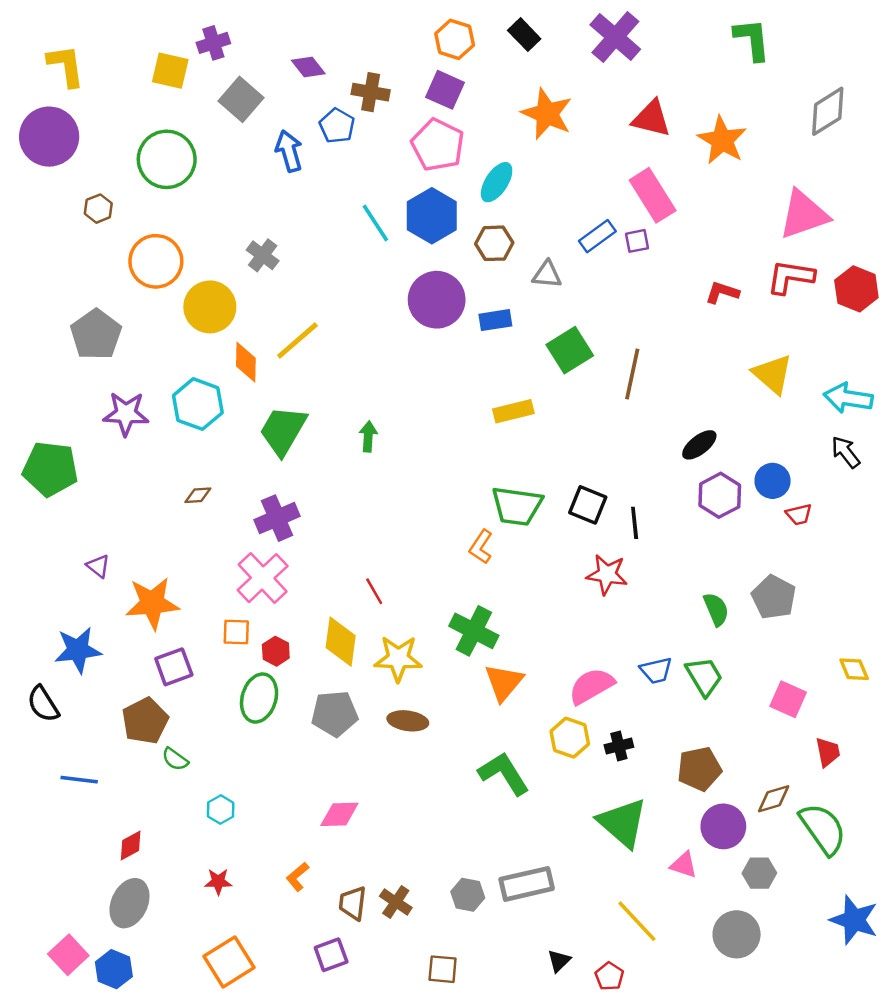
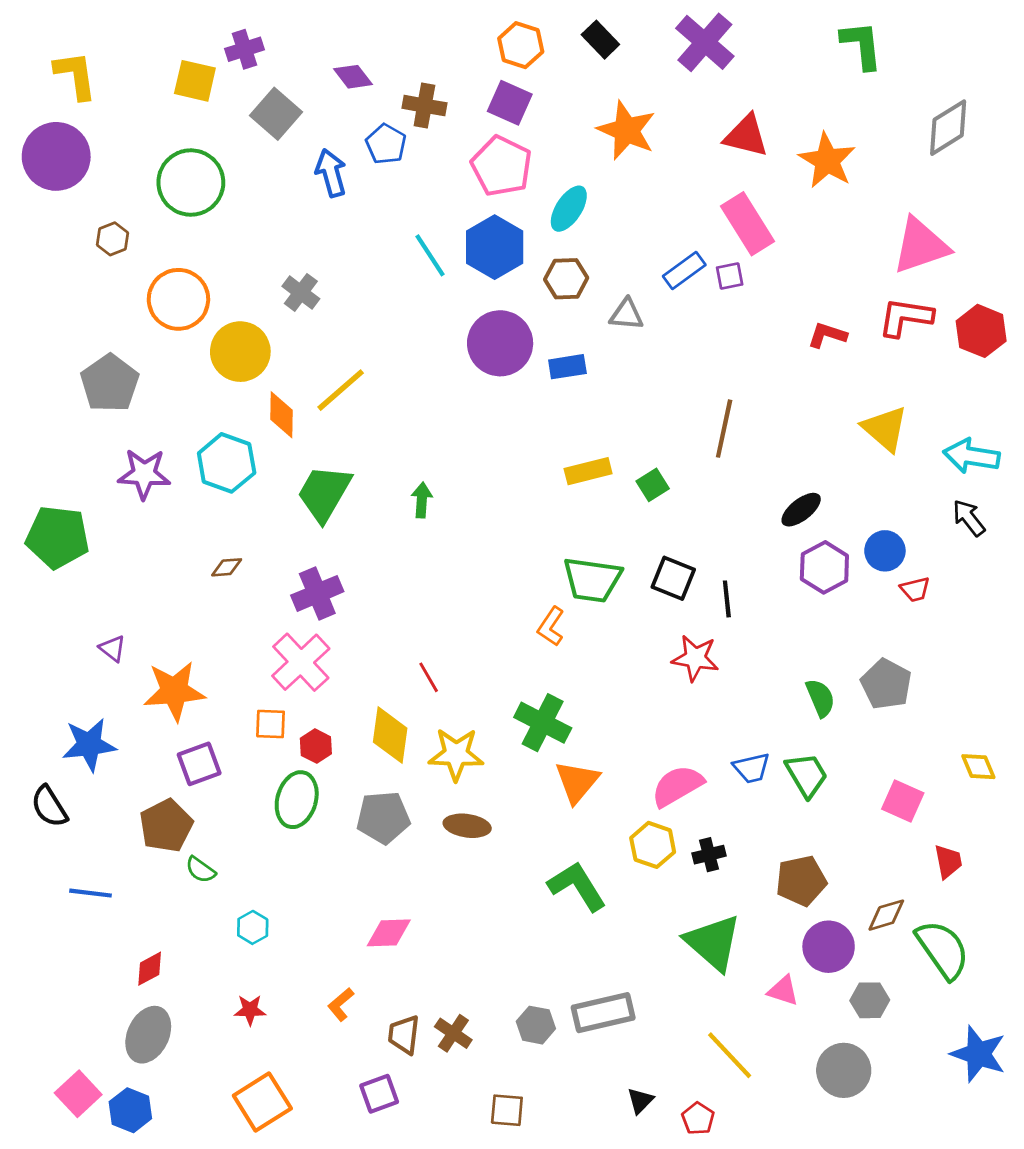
green square: (570, 350) -> (653, 485), moved, size x0.6

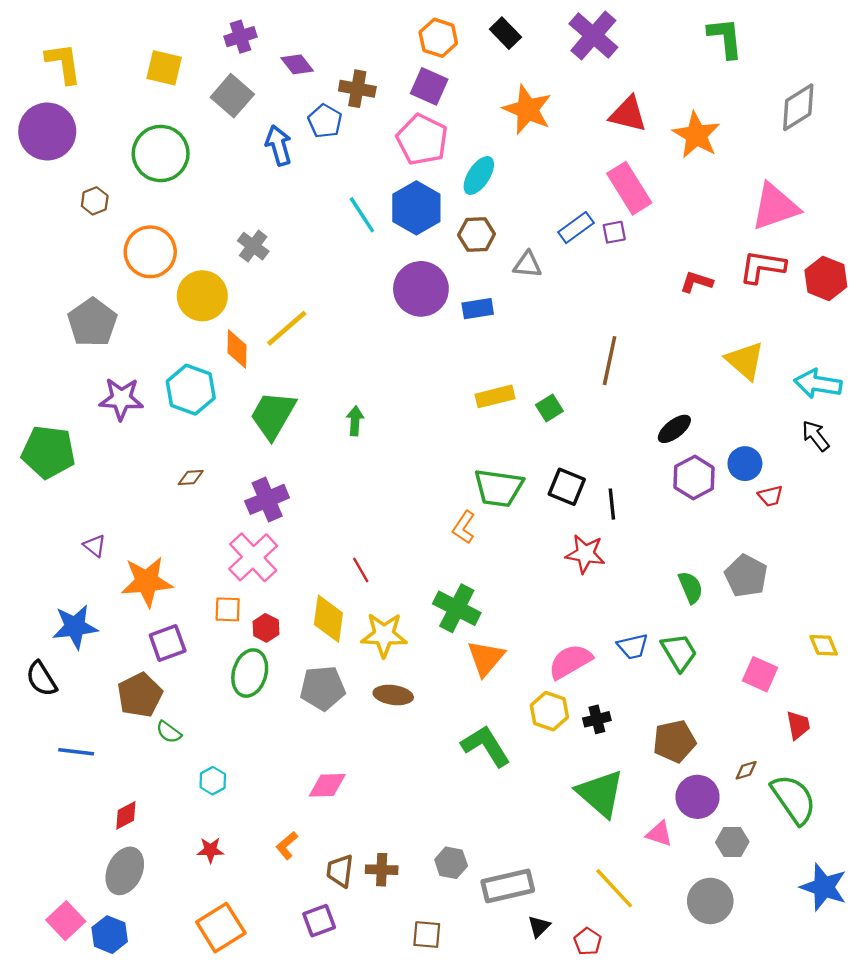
purple cross: (244, 49) -> (240, 37), moved
brown diamond: (886, 915) -> (746, 770), size x0.7
gray rectangle: (603, 1013) -> (508, 886), moved
brown cross: (453, 1033) -> (382, 870), turned -32

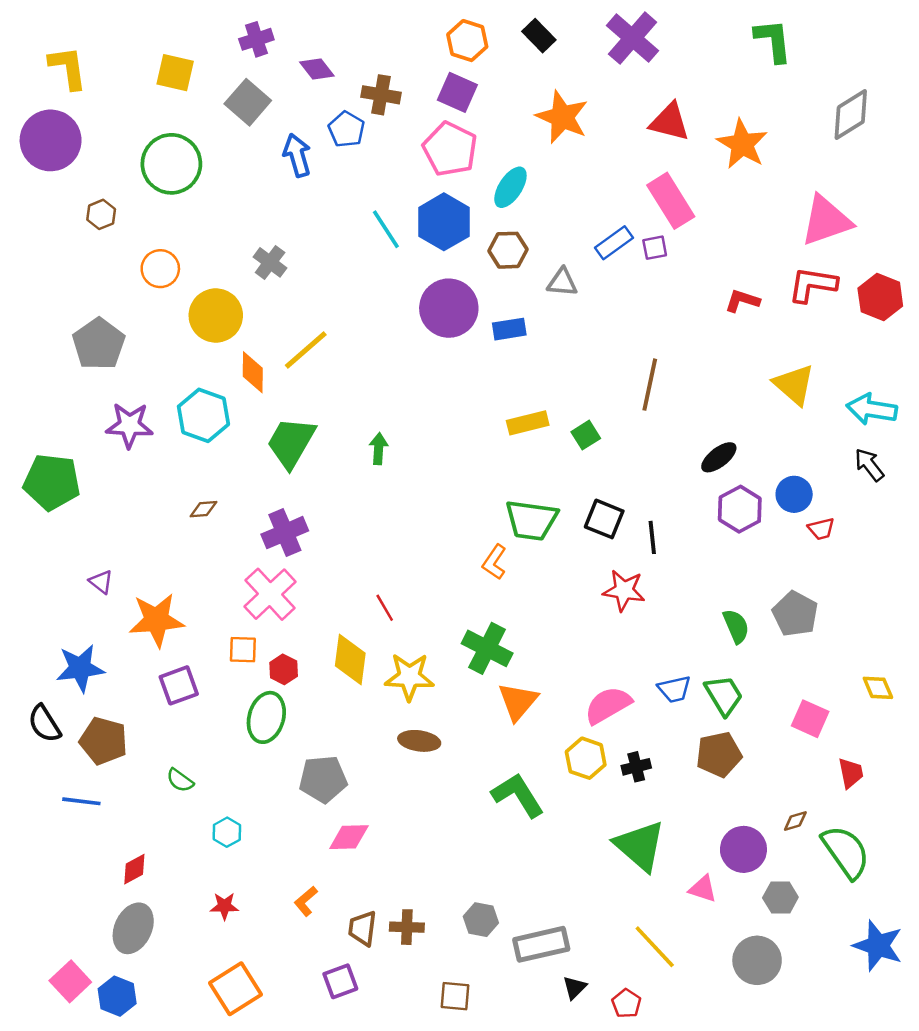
orange circle: (150, 252) -> (160, 269), size x0.7
gray pentagon: (323, 688) -> (323, 779), moved
brown pentagon: (140, 695) -> (104, 741), moved, turned -30
brown pentagon: (674, 741) -> (719, 754), moved

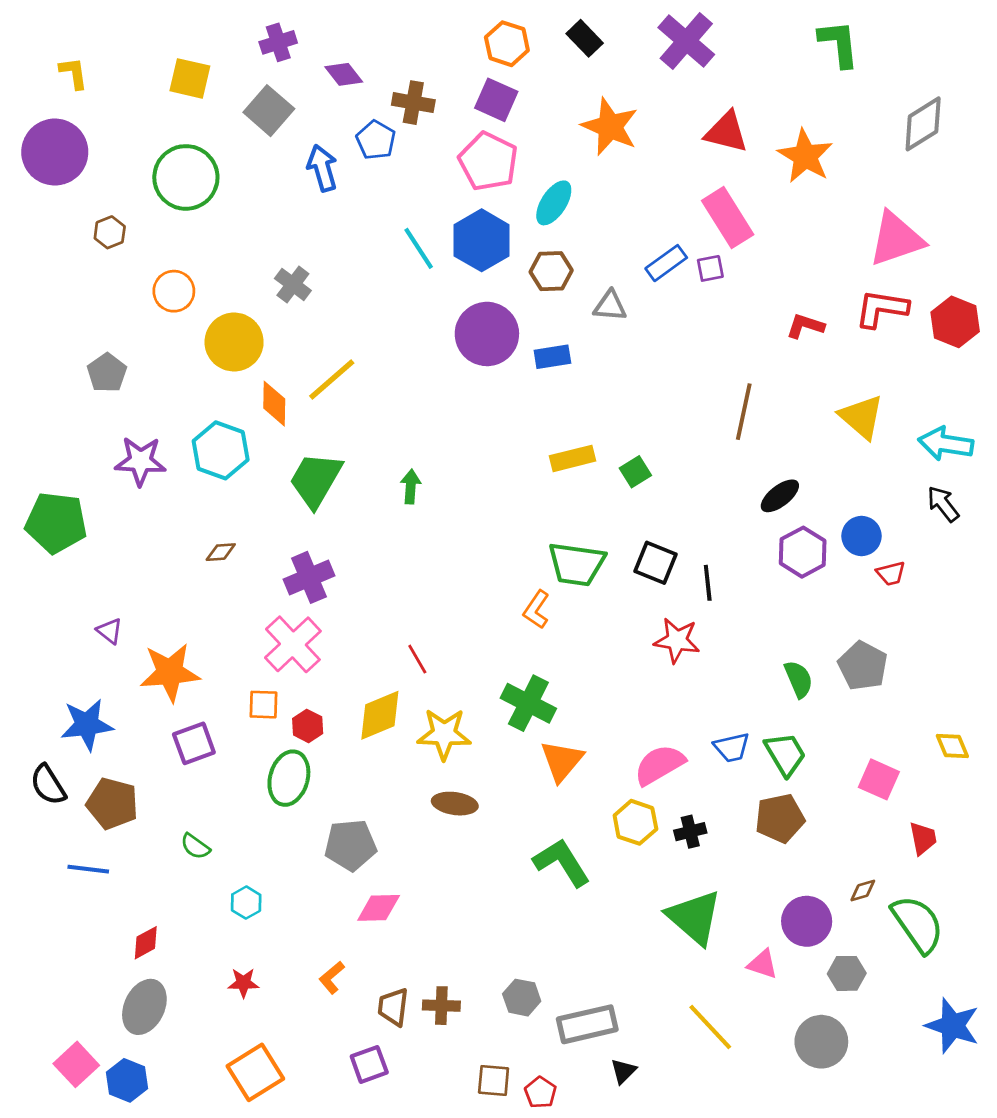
yellow L-shape: (68, 68) -> (74, 73), size x0.7
gray pentagon: (99, 344) -> (107, 373), size x0.7
brown line: (650, 385) -> (744, 412), moved
yellow diamond: (350, 660) -> (380, 715), turned 60
red pentagon: (626, 1004) -> (540, 1093), moved

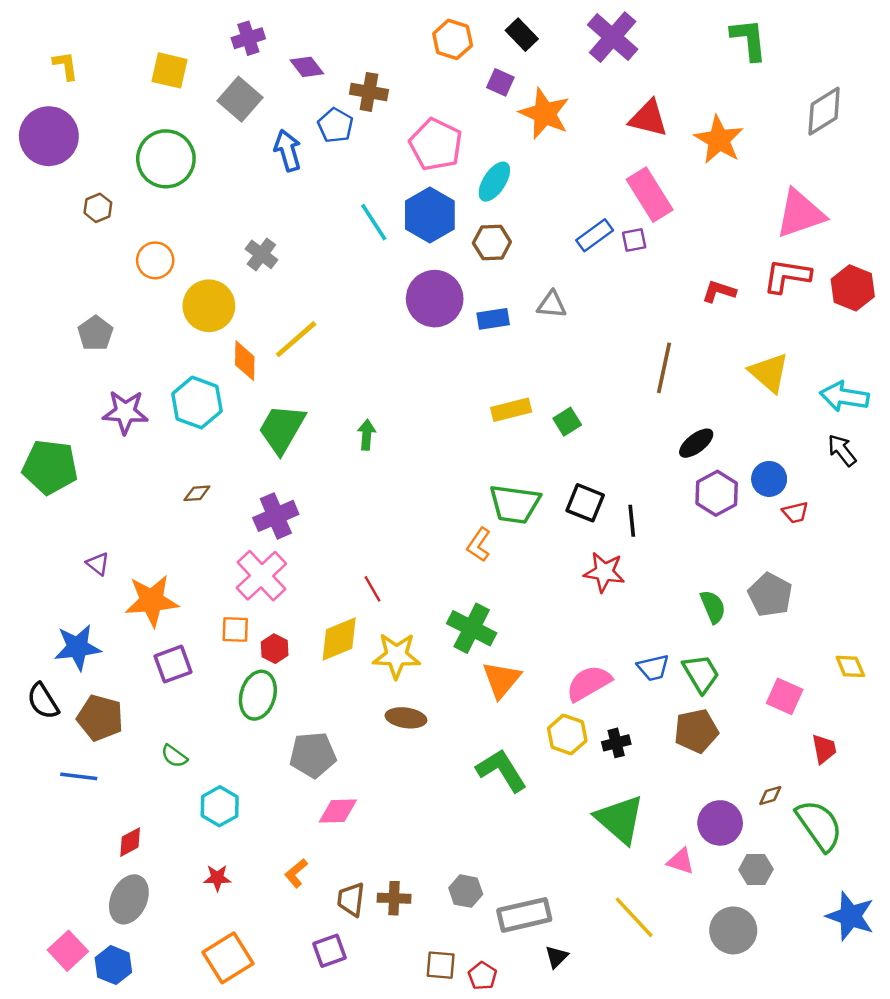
purple square: (496, 100) -> (500, 82), moved, size x0.7
gray triangle: (610, 306) -> (552, 305), moved
cyan hexagon: (246, 903) -> (220, 806), size x1.4

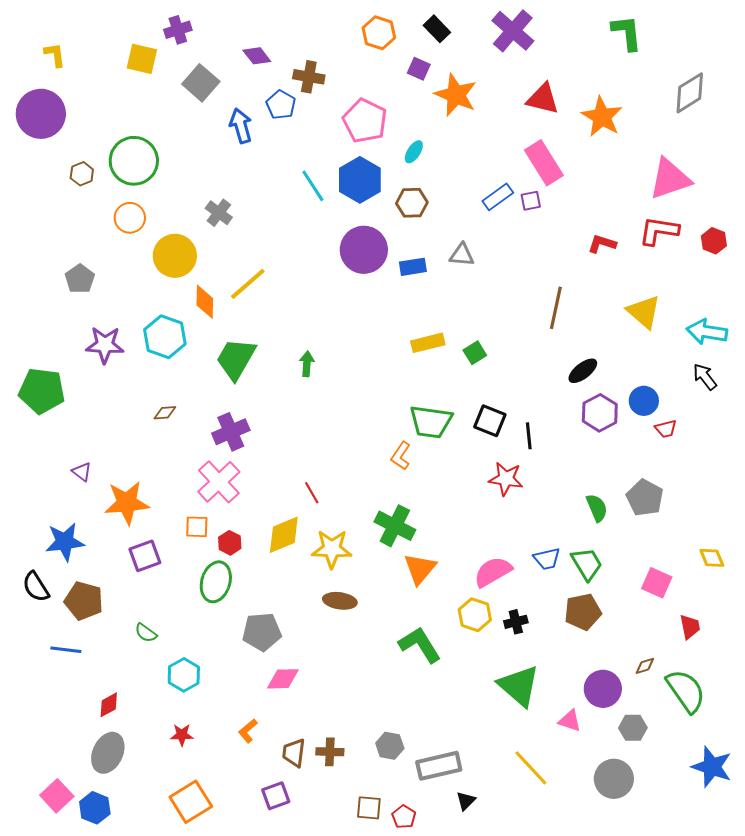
purple cross: (248, 38) -> (178, 30), moved
green circle: (166, 159) -> (134, 161), moved
cyan ellipse: (494, 182) -> (414, 152), size x0.7
red hexagon: (853, 288) -> (714, 241), size x0.7

